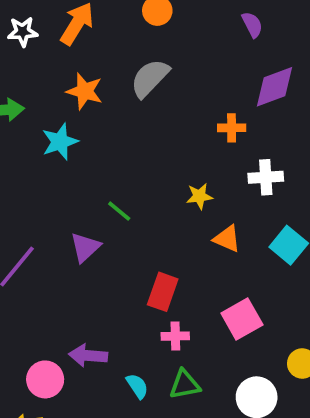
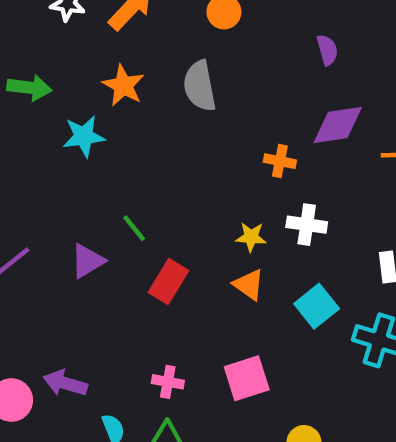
gray semicircle: (150, 78) -> (200, 86), turned -66
yellow star: (199, 196) -> (251, 237), moved
red rectangle: (163, 292) -> (168, 282), moved

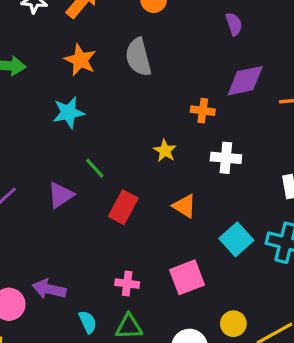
cyan star: (84, 136) -> (69, 113), moved
yellow star: (251, 237) -> (165, 151), moved, turned 30
cyan square: (317, 306) -> (236, 239), moved

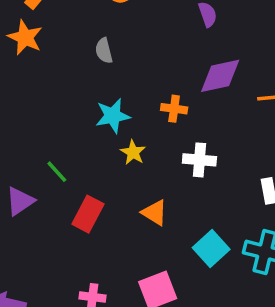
gray semicircle: (138, 57) -> (104, 51), size x0.6
orange star: (80, 60) -> (25, 37), moved
cyan star: (69, 113) -> (113, 116), moved

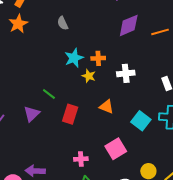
orange star: (25, 37) -> (18, 24), turned 30
orange cross: (174, 109) -> (98, 58), moved

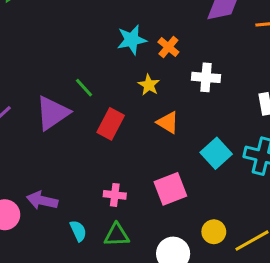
orange cross: (98, 58) -> (168, 47), turned 32
yellow star: (89, 76) -> (149, 85), moved
purple triangle: (32, 114) -> (52, 113), size x1.4

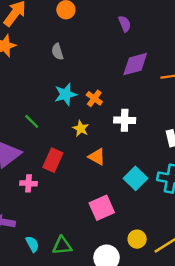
green line: (84, 88) -> (32, 121), moved
pink cross: (115, 195) -> (28, 183), moved

